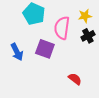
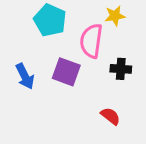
yellow star: (85, 16) -> (115, 16), moved
black cross: (88, 36) -> (121, 69), moved, turned 32

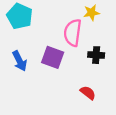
cyan pentagon: (50, 20) -> (20, 16), moved

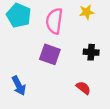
pink semicircle: (73, 33) -> (54, 21), moved
blue arrow: (20, 61) -> (19, 86), moved

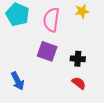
black cross: (91, 52) -> (78, 59), moved

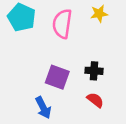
purple square: (47, 51) -> (57, 77), moved
blue arrow: (18, 81) -> (43, 108), moved

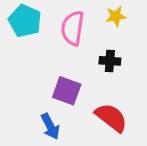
black cross: (94, 71) -> (110, 61), moved
red semicircle: (95, 100) -> (111, 118), size x1.6

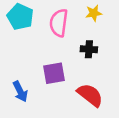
purple square: (67, 91) -> (54, 73), turned -30
blue arrow: (50, 126) -> (20, 91), moved

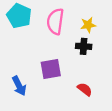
yellow star: (94, 13) -> (88, 25), moved
red semicircle: (90, 95) -> (85, 89), size x0.6

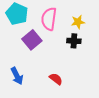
purple square: (51, 69) -> (32, 40), moved, turned -30
red semicircle: (85, 89) -> (56, 79), moved

